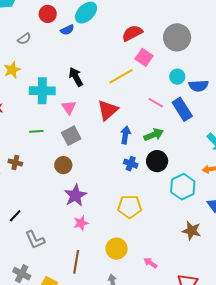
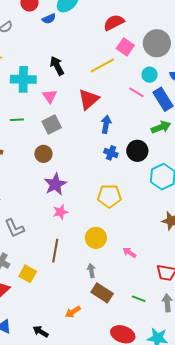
gray circle: (177, 37) -> (157, 43), moved
cyan circle: (177, 77) -> (149, 75), moved
green arrow: (154, 135) -> (161, 127), moved

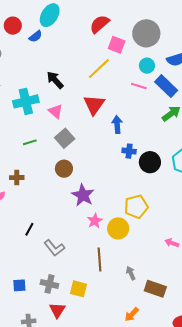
black circle: (137, 151) -> (150, 162), moved
yellow pentagon: (109, 196) -> (136, 207), moved
yellow circle: (96, 238) -> (118, 228), moved
gray arrow: (91, 271) -> (131, 273), moved

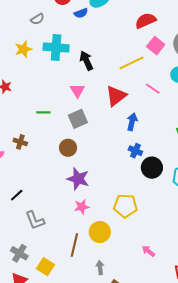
pink line: (139, 86) -> (153, 89), moved
cyan cross: (26, 101) -> (56, 48), moved
purple star: (83, 195) -> (78, 179), turned -30
yellow circle: (118, 228) -> (100, 232), moved

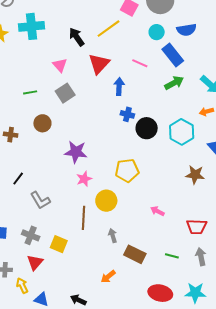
black arrow: (86, 61) -> (77, 37), moved
pink line: (153, 89) -> (140, 63), moved
brown cross: (20, 142) -> (11, 135), moved
brown circle: (68, 148) -> (42, 123), moved

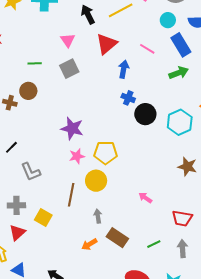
brown circle: (42, 123) -> (28, 91), moved
yellow pentagon: (127, 170) -> (105, 153), moved
gray cross: (31, 235) -> (16, 205), turned -30
green line: (172, 256) -> (154, 244), turned -48
orange arrow: (108, 277) -> (89, 244), moved

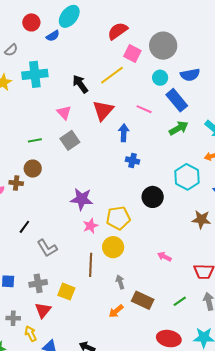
black circle: (145, 114) -> (153, 197), moved

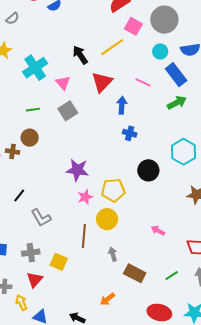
cyan cross: (35, 74) -> (35, 68), moved, turned -30
orange arrow: (116, 311) -> (107, 299), moved

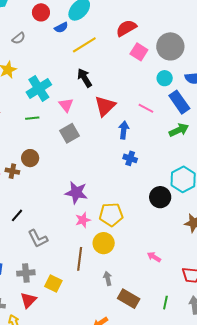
yellow line: (112, 47) -> (84, 45), moved
green line: (33, 110) -> (32, 118), moved
black circle: (148, 170) -> (160, 197), moved
green line: (172, 276) -> (165, 303), turned -48

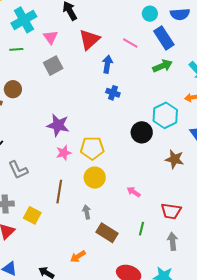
yellow circle: (104, 243) -> (95, 178), moved
green line: (165, 303) -> (141, 229), moved

